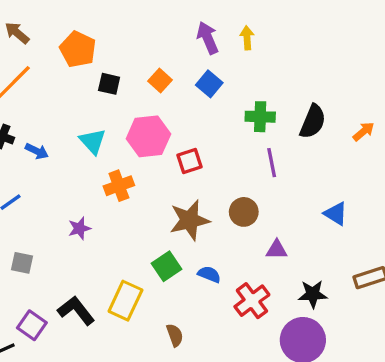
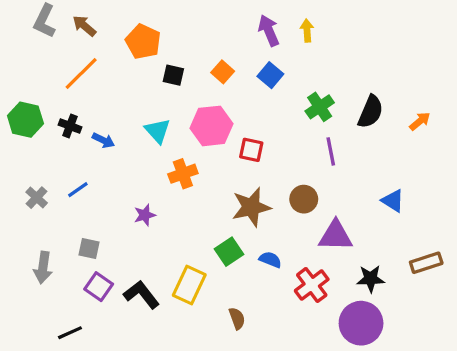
green cross: (260, 117) -> (320, 107), turned -36
red square: (190, 161) -> (251, 150), turned 30
purple triangle: (277, 250) -> (336, 236), size x1.6
purple square: (32, 325) -> (99, 287), moved

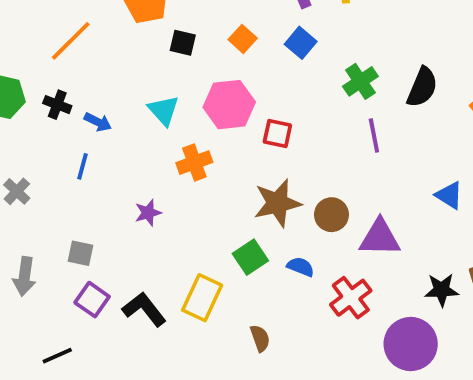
blue line: (78, 190) -> (82, 166), moved, turned -40
brown circle: (304, 199) -> (331, 215), moved
black star: (371, 279) -> (442, 290), moved

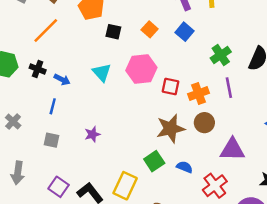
orange cross: (194, 163) -> (199, 93), moved
brown circle: (331, 215) -> (204, 123), moved
gray square: (80, 253) -> (52, 140), moved

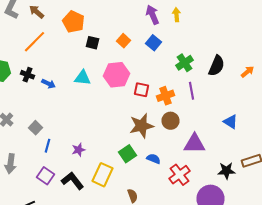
cyan triangle: (102, 73) -> (82, 78), turned -42
blue line: (53, 106) -> (48, 146), moved
purple star: (92, 134) -> (78, 150), moved
gray square: (52, 140) -> (36, 128), moved, turned 32

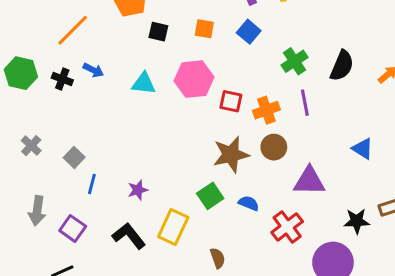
orange square: (124, 41) -> (204, 29), turned -32
blue arrow: (48, 84) -> (93, 70), moved
purple square: (46, 176) -> (73, 228), moved

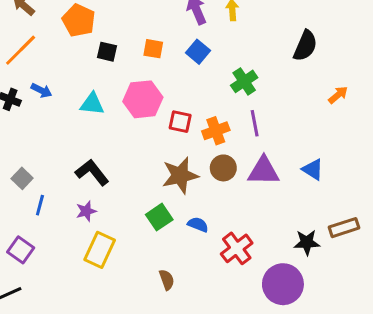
black semicircle: (342, 66) -> (305, 46), moved
purple triangle: (309, 181) -> (264, 171), moved
yellow rectangle: (173, 227) -> (100, 250), moved
black L-shape: (129, 236) -> (92, 172), moved

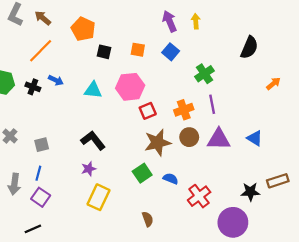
red square: (180, 122) -> (148, 111), moved, turned -35
gray square: (22, 178) -> (42, 145), turned 32
blue line: (40, 205) -> (38, 173), moved

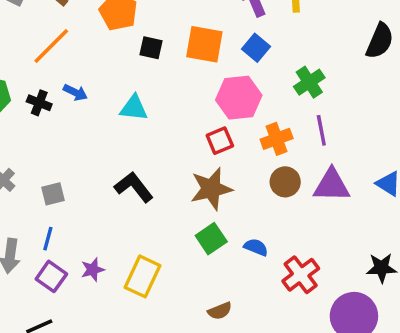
orange square: (138, 50) -> (204, 44), size x1.6
pink hexagon: (130, 87) -> (239, 98), moved
brown star: (157, 143) -> (211, 189), moved
purple star: (89, 169) -> (93, 270), moved
brown semicircle: (148, 219) -> (220, 311), turned 88

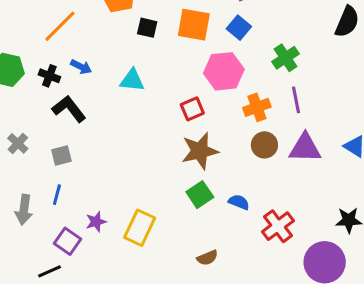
red square: (220, 141) -> (192, 109), moved
black L-shape: (134, 187) -> (69, 109), moved
purple square: (51, 276) -> (67, 241), moved

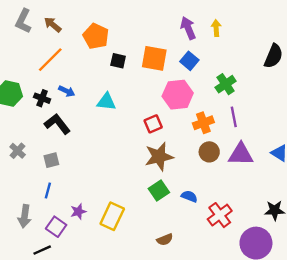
gray arrow: (24, 210) -> (25, 216), moved

